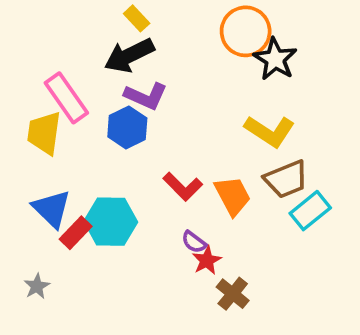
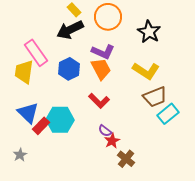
orange circle: (246, 31) -> (108, 17), moved
purple L-shape: (146, 96) -> (103, 52), moved
orange trapezoid: (233, 196) -> (101, 69), moved

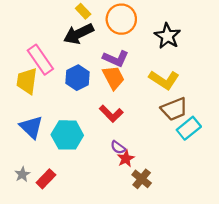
red rectangle: (41, 126) -> (46, 179), moved

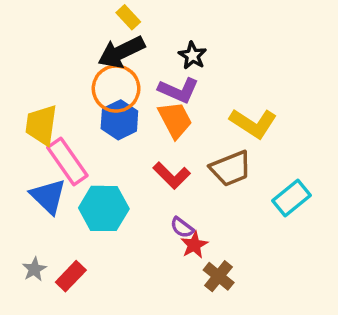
orange circle: (121, 19) -> (116, 89), moved
black star: (167, 36) -> (192, 56), moved, size x0.7
pink rectangle: (40, 60) -> (67, 162), moved
brown trapezoid: (174, 109) -> (231, 168), moved

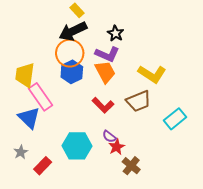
cyan hexagon: (104, 208) -> (77, 146), moved
gray star: (34, 269) -> (21, 152), moved

